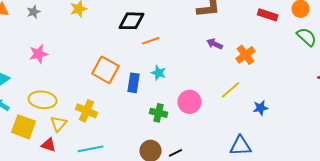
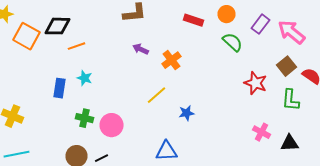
orange square: (106, 70) -> (26, 36), moved
pink circle: (190, 102) -> (112, 125), moved

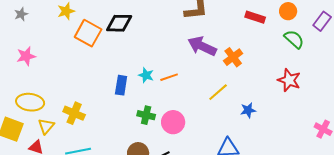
orange line: (76, 46) -> (169, 77), moved
purple arrow: (140, 49) -> (202, 46), size x1.8
red star: (256, 83) -> (289, 80), moved

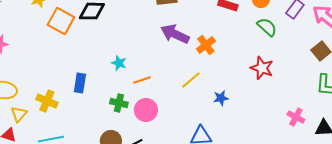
orange line: (169, 77) -> (142, 80), moved
blue rectangle: (121, 85) -> (80, 83), moved

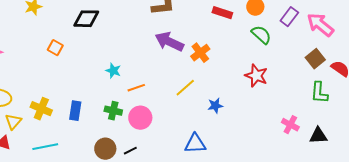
orange square: (61, 21) -> (55, 48), moved, size x0.6
blue rectangle: (80, 83) -> (75, 111), moved

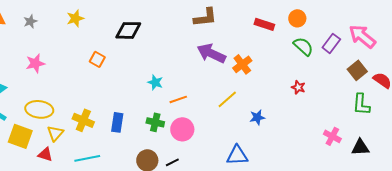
purple rectangle: (289, 17) -> (331, 43), moved
red star: (256, 76) -> (298, 87), size x0.6

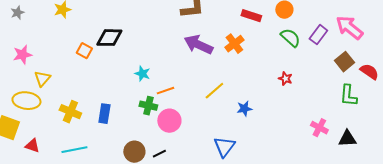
black diamond: (128, 30) -> (109, 38), moved
orange cross: (242, 64) -> (234, 44), moved
green cross: (155, 122) -> (148, 106), moved
yellow triangle: (55, 133) -> (42, 79), moved
blue triangle: (237, 155) -> (224, 147), turned -50

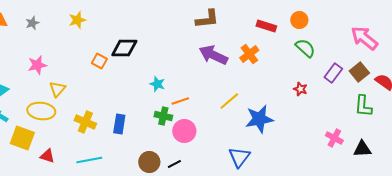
purple rectangle: (318, 35) -> (333, 73), moved
blue star: (244, 109) -> (259, 119), size x1.8

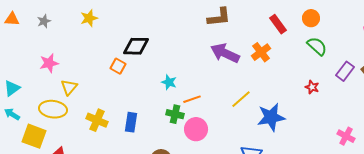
red rectangle: (266, 26) -> (278, 24), turned 36
orange square: (99, 61) -> (118, 66), moved

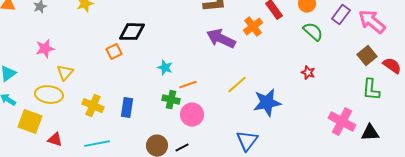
orange cross: (261, 52) -> (253, 27), moved
orange square: (118, 66) -> (114, 52), turned 35
purple rectangle: (345, 71) -> (341, 15), moved
pink cross: (346, 136) -> (342, 122), size x1.5

